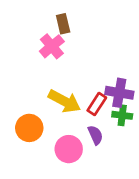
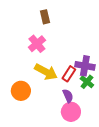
pink cross: (52, 46) -> (37, 44), moved
green cross: (122, 115) -> (87, 82), turned 32
pink circle: (69, 149) -> (71, 112), moved

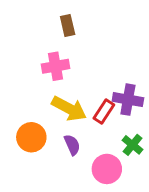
pink cross: (37, 44) -> (56, 66), turned 30
green cross: (87, 82) -> (133, 145), moved
purple semicircle: (68, 96) -> (72, 145), moved

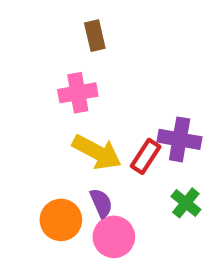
orange circle: (31, 137) -> (61, 220), moved
pink circle: (107, 169) -> (114, 237), moved

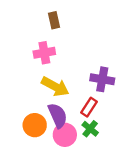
red rectangle: (146, 156) -> (89, 107), moved
purple semicircle: (101, 203) -> (58, 115), size x1.5
green cross: (186, 203) -> (90, 129), moved

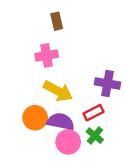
red rectangle: (89, 107) -> (94, 113), turned 30
purple semicircle: (58, 115) -> (60, 122), turned -55
orange circle: (35, 125) -> (35, 118), moved

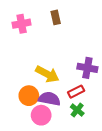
brown rectangle: (57, 21) -> (56, 17), moved
pink cross: (47, 55) -> (22, 24), moved
pink circle: (68, 142) -> (41, 115), moved

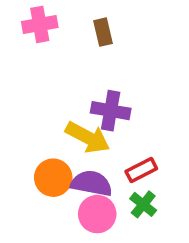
pink cross: (22, 24) -> (40, 24), moved
purple cross: (87, 68) -> (111, 111), moved
pink circle: (41, 115) -> (97, 214), moved

